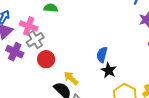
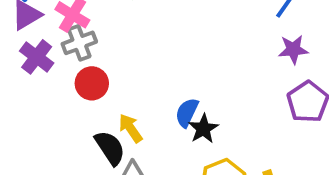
blue semicircle: (102, 55) -> (187, 113), moved

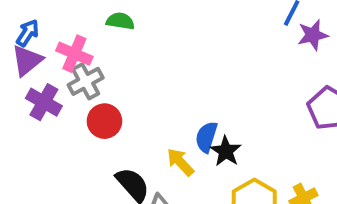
purple star: (293, 49) -> (313, 35), moved
yellow arrow: (130, 128) -> (180, 162), moved

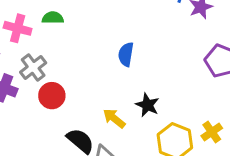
pink cross: (74, 54) -> (18, 28), moved
blue semicircle: (206, 137) -> (126, 54), moved

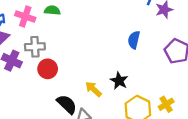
blue semicircle: (126, 54) -> (134, 40), moved
gray cross: (33, 67) -> (35, 47), turned 30

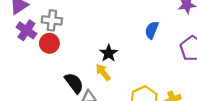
red circle: (48, 69) -> (49, 43), moved
black star: (119, 81) -> (109, 53), moved

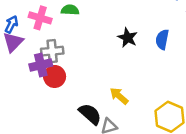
purple cross: (26, 30) -> (41, 65), moved, turned -36
black star: (109, 53) -> (128, 38), moved

